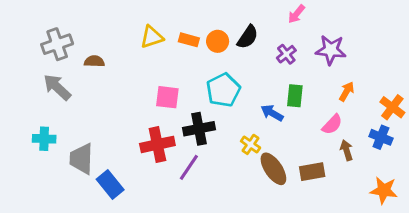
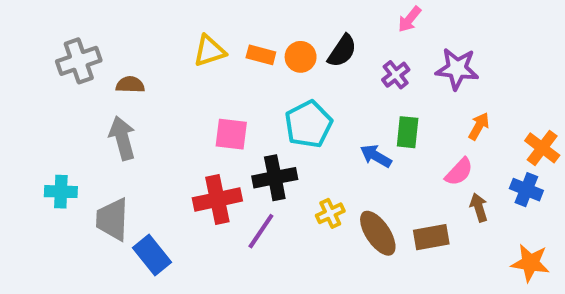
gray arrow: (57, 87) -> (122, 138), moved, turned 32
yellow cross: (251, 144) -> (330, 213), moved, turned 30

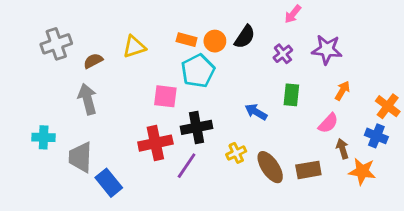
yellow triangle: (209, 51) -> (134, 47), moved
brown semicircle: (130, 85) -> (93, 61), turned -30
cyan pentagon: (308, 124) -> (198, 71), moved
blue arrow: (376, 156) -> (256, 112), moved
orange star: (530, 263) -> (362, 171), moved

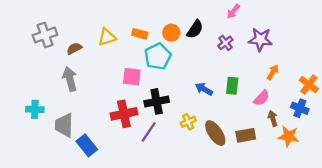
orange rectangle: (187, 40) -> (140, 34), moved
green rectangle: (291, 95) -> (232, 86), moved

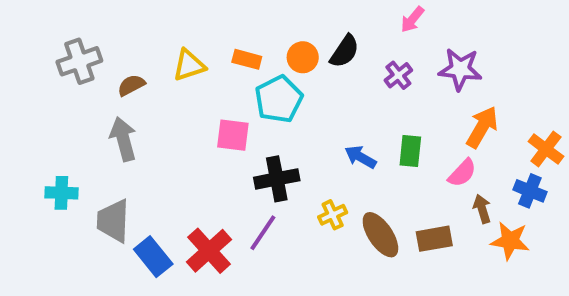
orange arrow: (273, 72) -> (482, 127), size x1.5
red cross: (124, 114) -> (209, 251), moved, turned -30

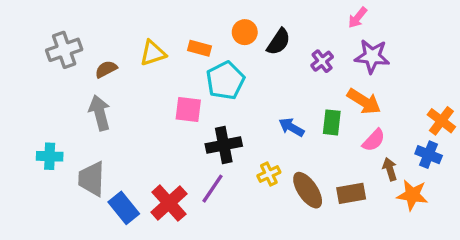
pink arrow: (412, 19) -> (358, 18), moved
orange circle: (303, 57) -> (245, 32), moved
orange arrow: (482, 127) -> (364, 101), moved, turned 92

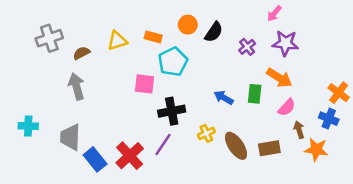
cyan cross: (50, 156) -> (28, 126), moved

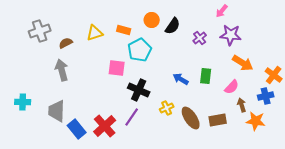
orange arrow: (279, 78) -> (243, 63), moved
black cross: (172, 111) -> (139, 90), turned 35
blue cross: (329, 119) -> (266, 96), turned -35

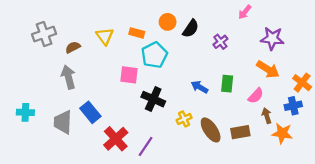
yellow triangle: (95, 33) -> (105, 36), turned -48
purple star: (231, 35) -> (272, 38), moved
purple line: (132, 117) -> (146, 146), moved
blue rectangle: (77, 129) -> (90, 112), moved

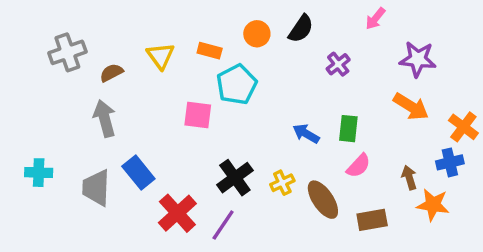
black semicircle: (191, 29) -> (301, 29), moved
pink semicircle: (256, 96) -> (358, 166), moved
black cross: (153, 99) -> (235, 178), moved, turned 30
brown rectangle: (240, 132) -> (372, 220), moved

